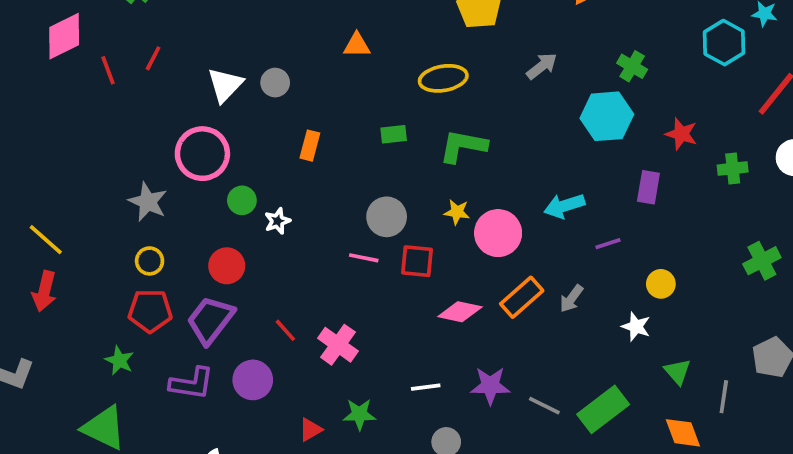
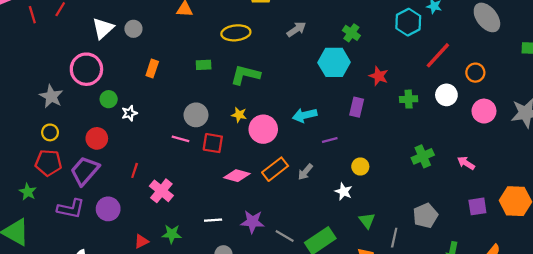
red line: (285, 330) -> (135, 170), moved, turned 56

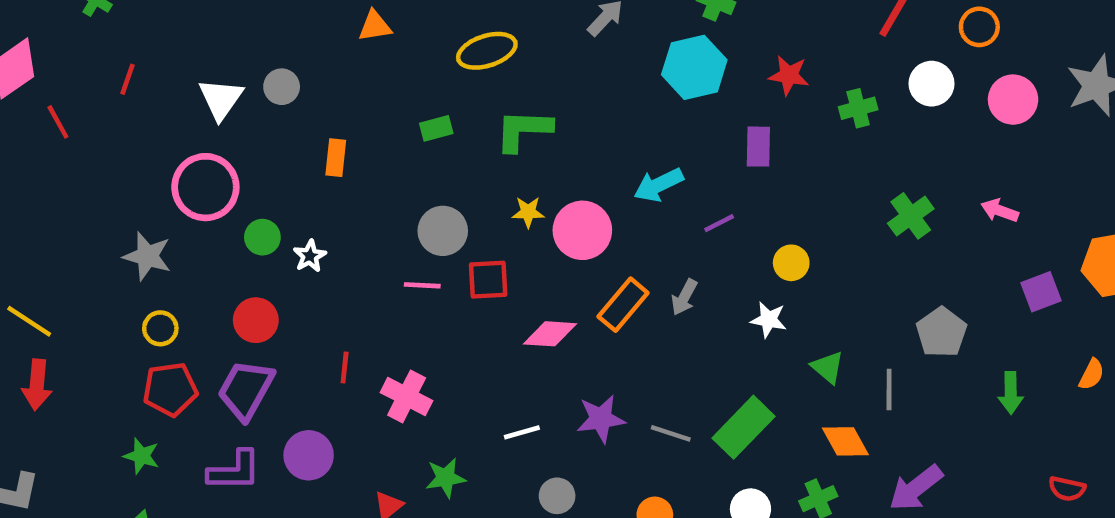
red line: (32, 15) -> (58, 122), moved

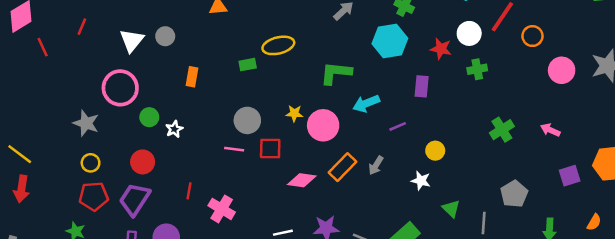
orange circle: (979, 27) -> (532, 36), moved
yellow ellipse: (487, 51) -> (278, 45), moved
white circle: (932, 84) -> (469, 33), moved
green L-shape: (523, 130) -> (336, 73), moved

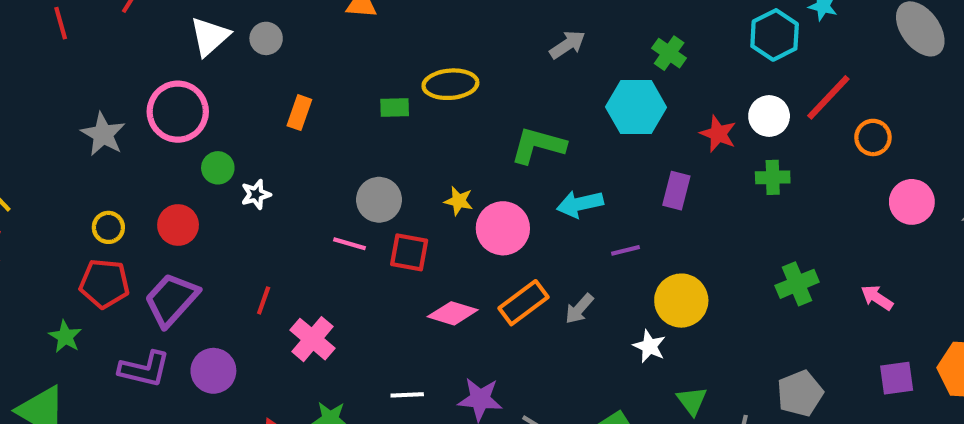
gray star: (86, 123) -> (103, 134), moved
yellow circle: (435, 151) -> (681, 301), size x1.6
red circle: (143, 162) -> (178, 225), moved

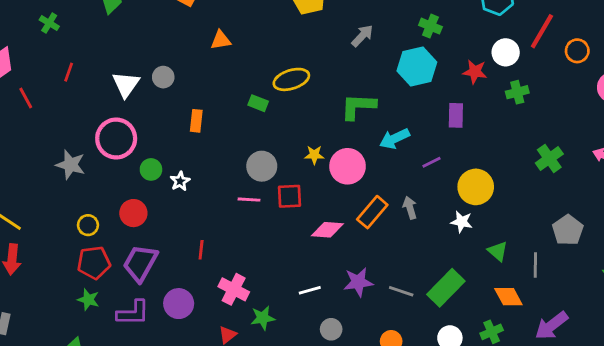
green rectangle: (395, 108) -> (258, 103), turned 36
gray arrow: (579, 309) -> (410, 208), turned 135
green star: (65, 337) -> (88, 300), moved
pink cross: (312, 339) -> (234, 289), moved

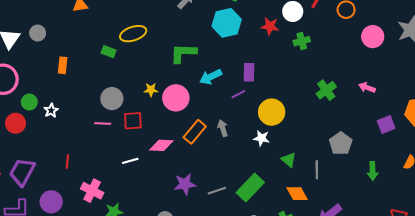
purple rectangle: (456, 115) -> (249, 72), moved
red circle: (133, 213) -> (16, 123), moved
white line: (310, 290) -> (130, 161), moved
gray line: (401, 291) -> (217, 191), turned -36

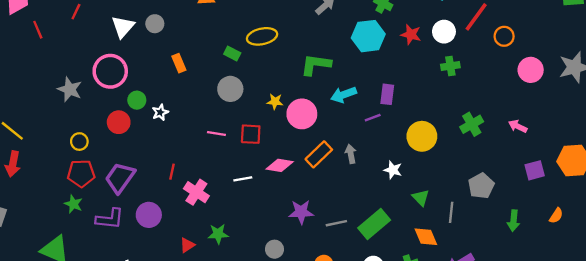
red star: (270, 26) -> (411, 35), moved
orange rectangle: (63, 65) -> (179, 63), turned -35
gray circle: (112, 99) -> (230, 89), moved
yellow circle: (272, 112) -> (422, 136), moved
pink cross: (92, 191) -> (196, 192), moved

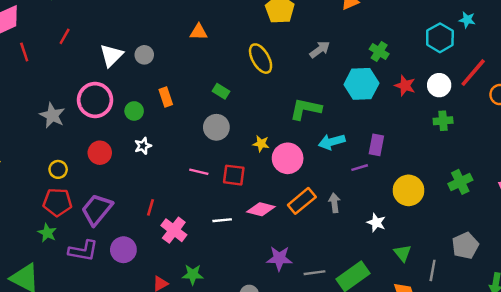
yellow ellipse: (262, 36) -> (261, 59), moved, turned 68
green circle: (137, 100) -> (134, 111), moved

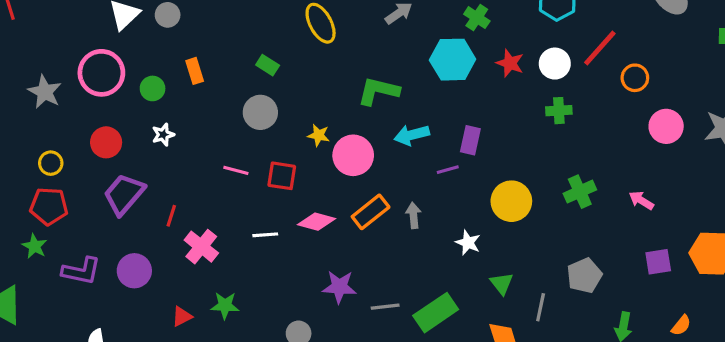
purple trapezoid: (97, 210) -> (124, 194), moved

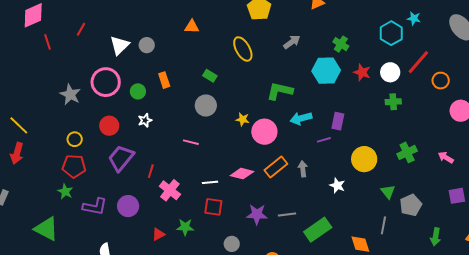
red square: (282, 176) -> (213, 207), moved
green triangle: (502, 283) -> (388, 192), moved
gray line: (385, 307) -> (287, 214), moved

